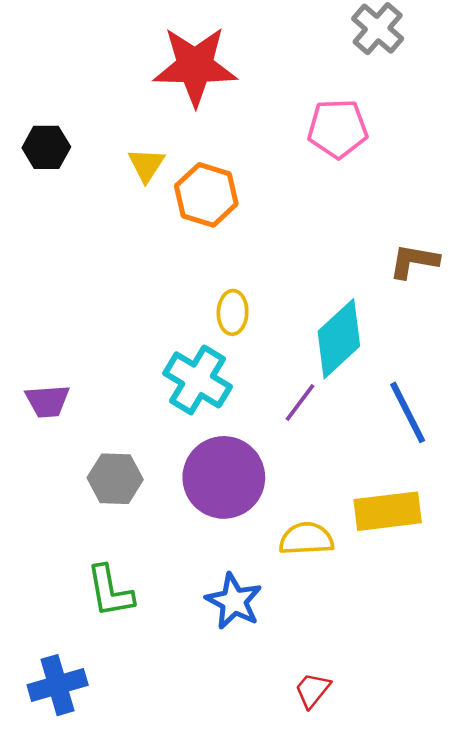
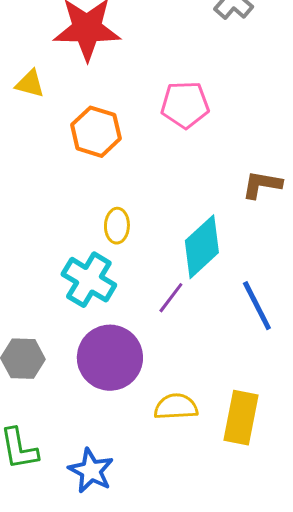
pink pentagon: (338, 129) -> (185, 105), moved
yellow triangle: (146, 165) -> (30, 84), moved, turned -48
yellow rectangle: (388, 511) -> (241, 418), moved, turned -72
blue star: (234, 601) -> (91, 471), moved

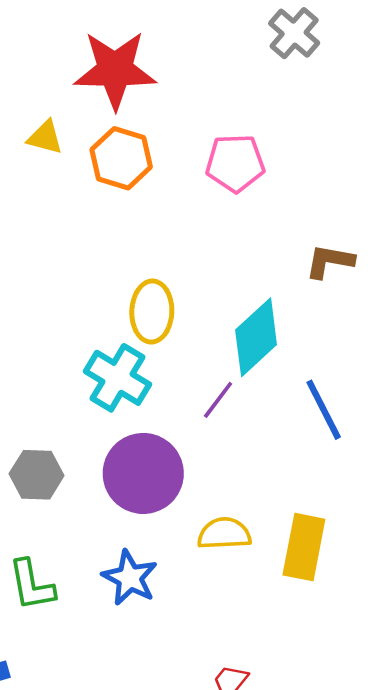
orange hexagon: (96, 132) -> (121, 158), moved
yellow ellipse: (117, 226) -> (152, 312), size x1.4
blue star: (91, 471) -> (130, 578), moved

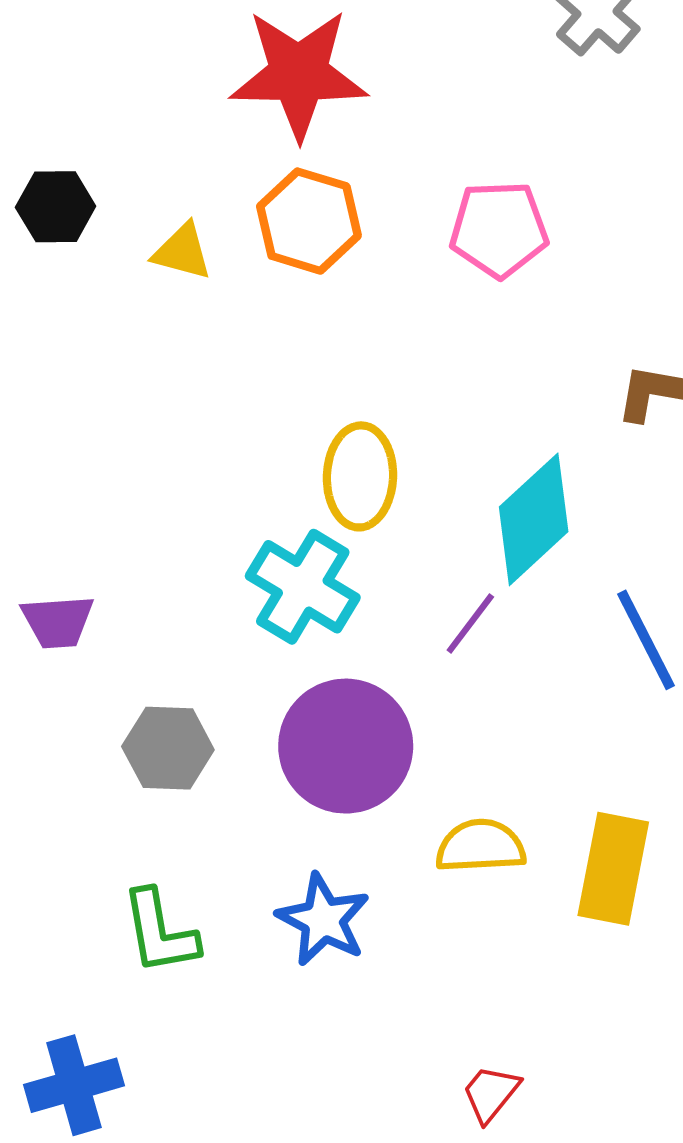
yellow triangle: (45, 137) -> (182, 252), moved

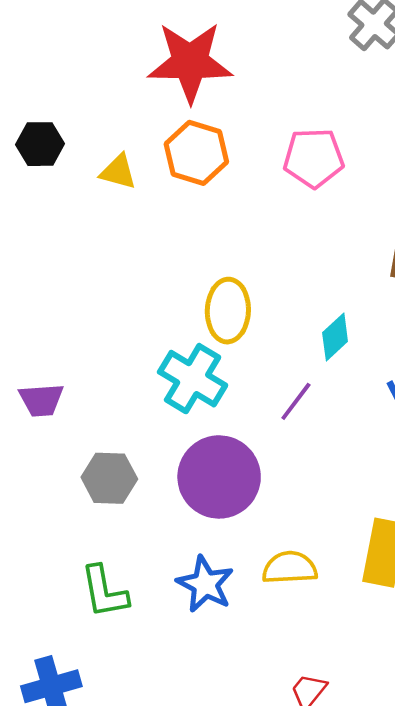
cyan diamond: (534, 519) -> (335, 337), size x0.6
yellow semicircle: (481, 846) -> (290, 568), moved

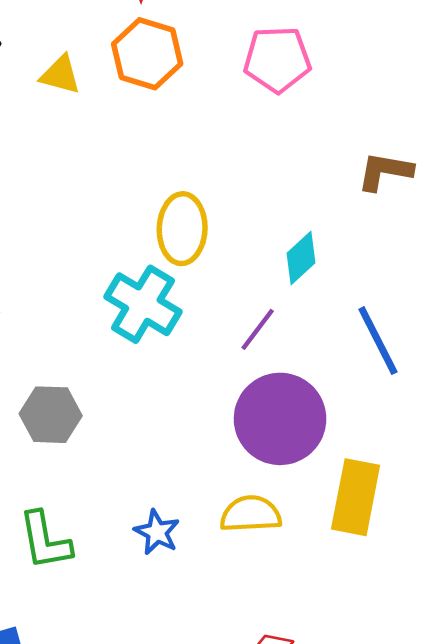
purple circle: (219, 477) -> (280, 419), moved
blue star: (205, 584) -> (157, 532), size x0.7

